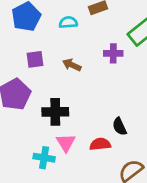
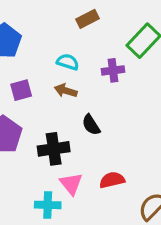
cyan semicircle: (68, 22) -> (68, 62), moved, turned 30
black semicircle: (119, 126) -> (91, 125), moved

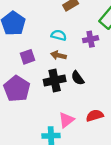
black cross: (54, 149) -> (55, 80), moved
pink triangle: (71, 184) -> (66, 120), turned 35

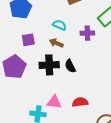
pink triangle: (66, 120) -> (54, 102), turned 35

